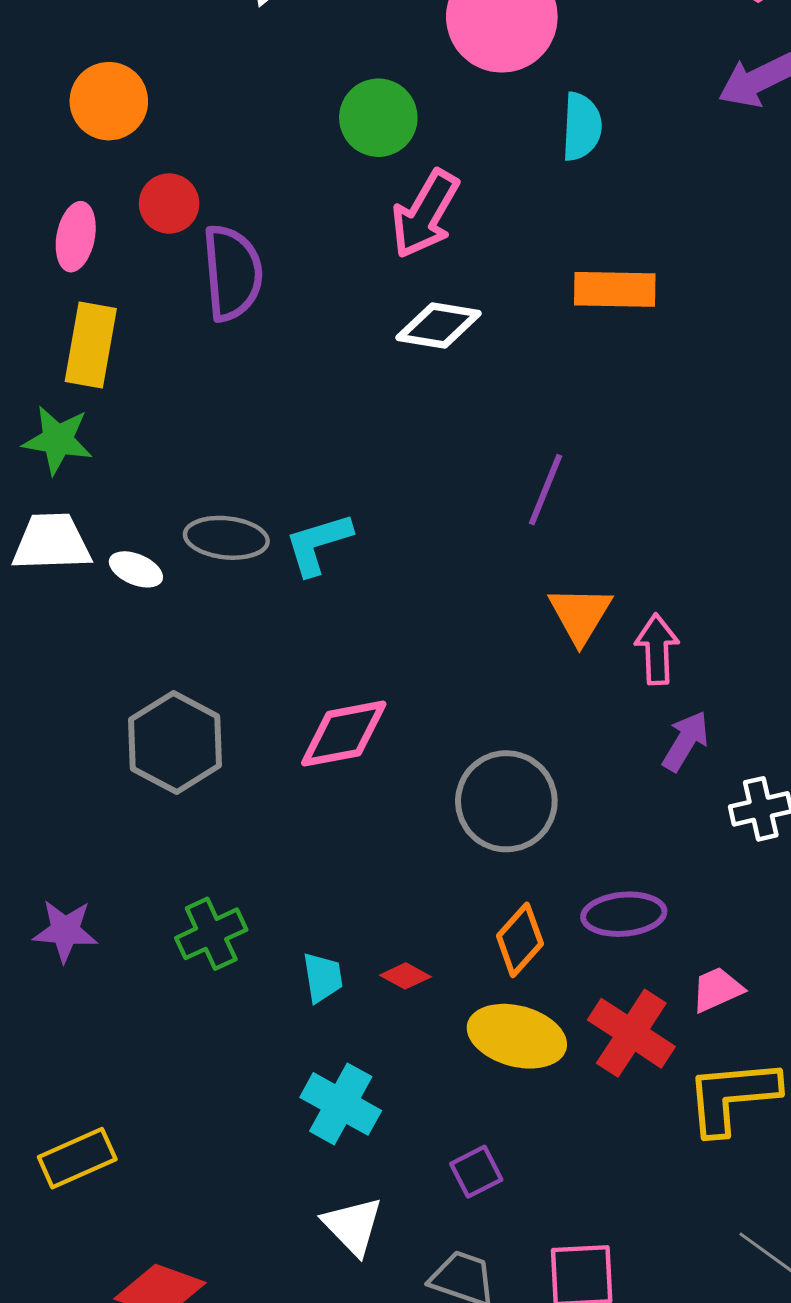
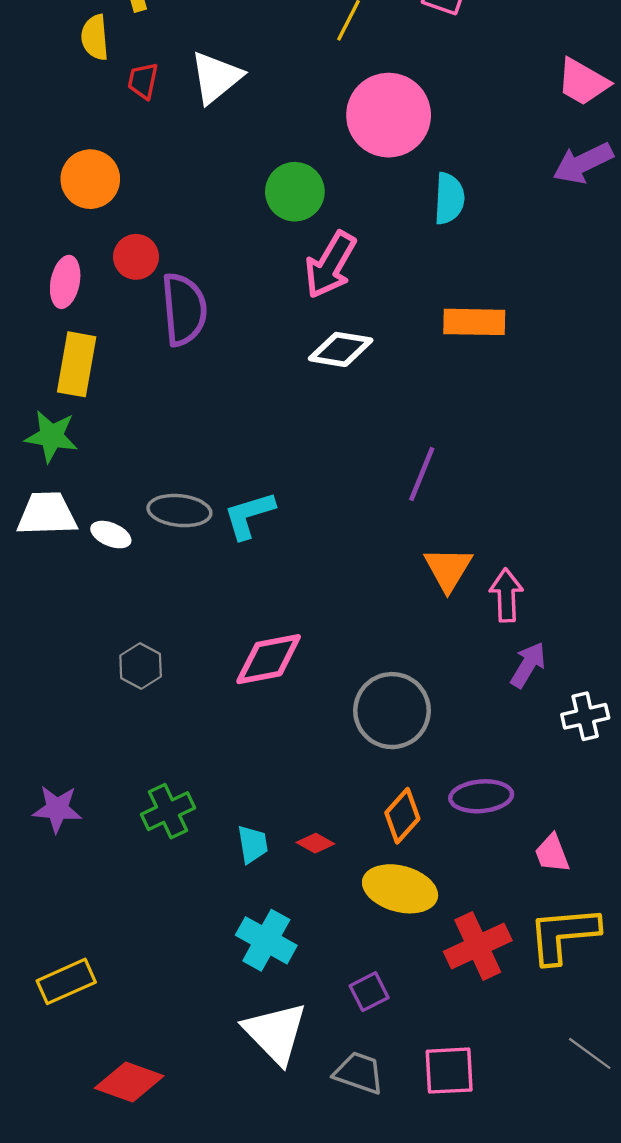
gray hexagon: (175, 743) -> (141, 666), size x0.6
pink trapezoid: (717, 989) -> (552, 853), turned -87
red cross: (631, 1033) -> (478, 946), moved, turned 32
white triangle: (353, 1226) -> (275, 1033), size x1.4

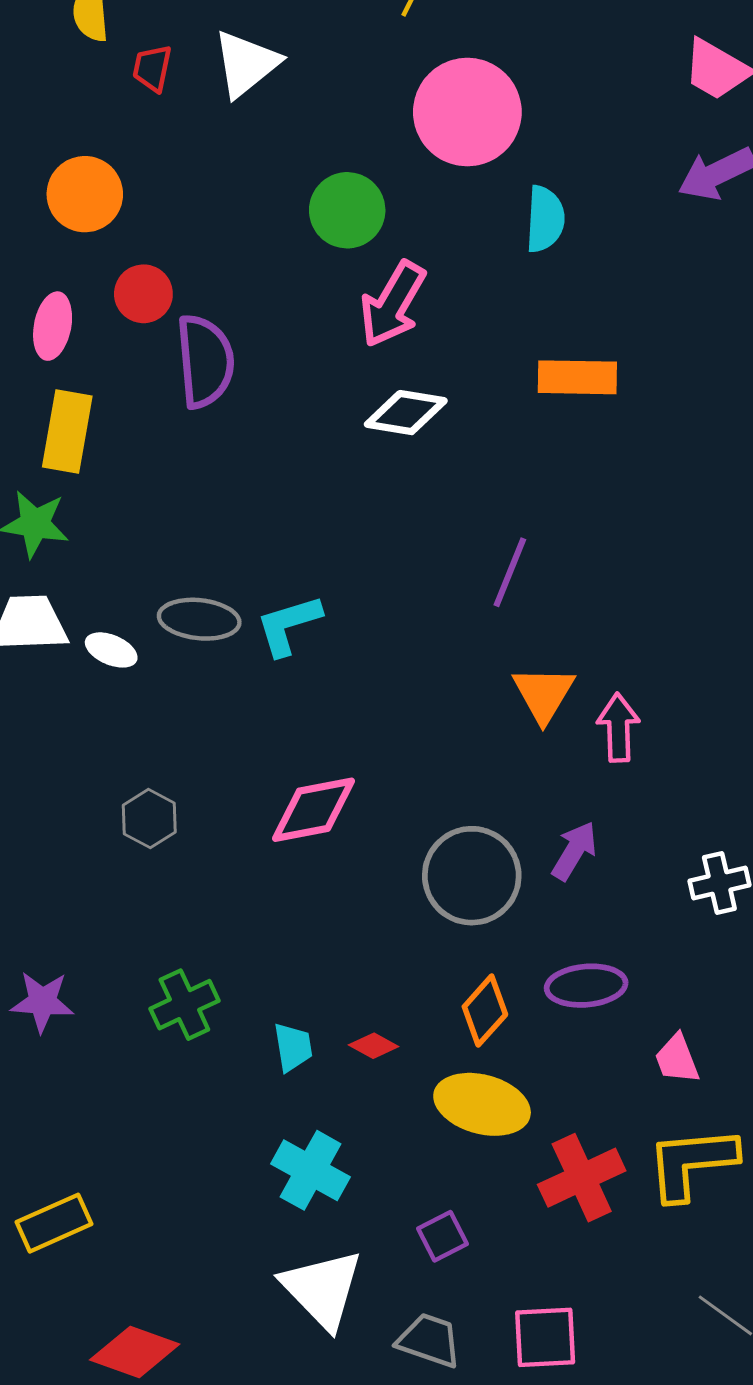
purple arrow: (528, 665) -> (574, 851), moved

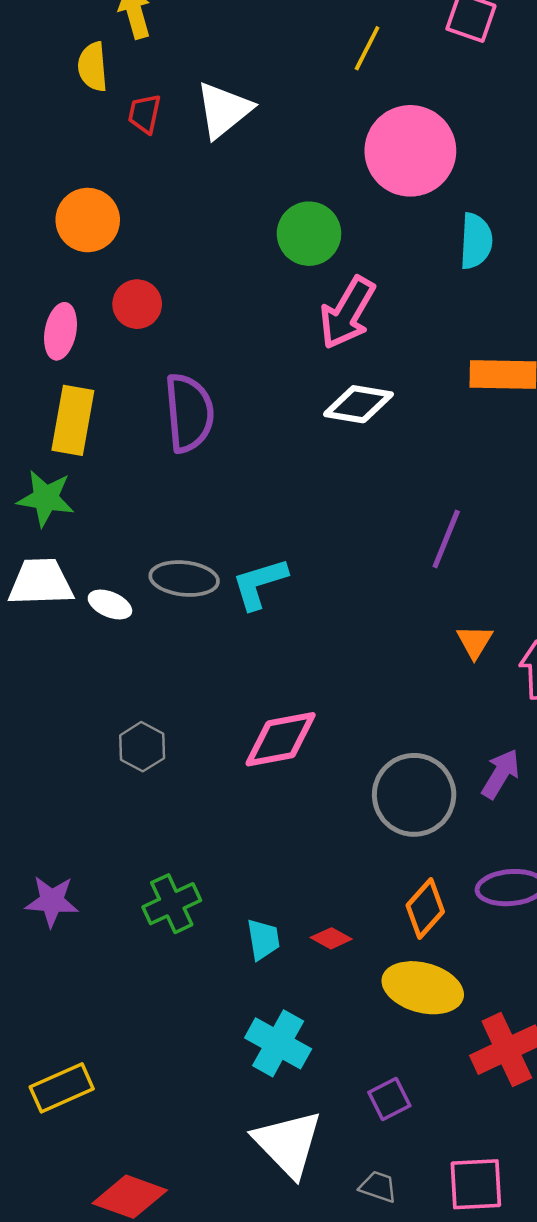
purple semicircle: (205, 361) -> (189, 413), moved
orange triangle: (544, 694) -> (475, 642), size x0.7
gray trapezoid: (429, 1340) -> (378, 1187), size x0.7

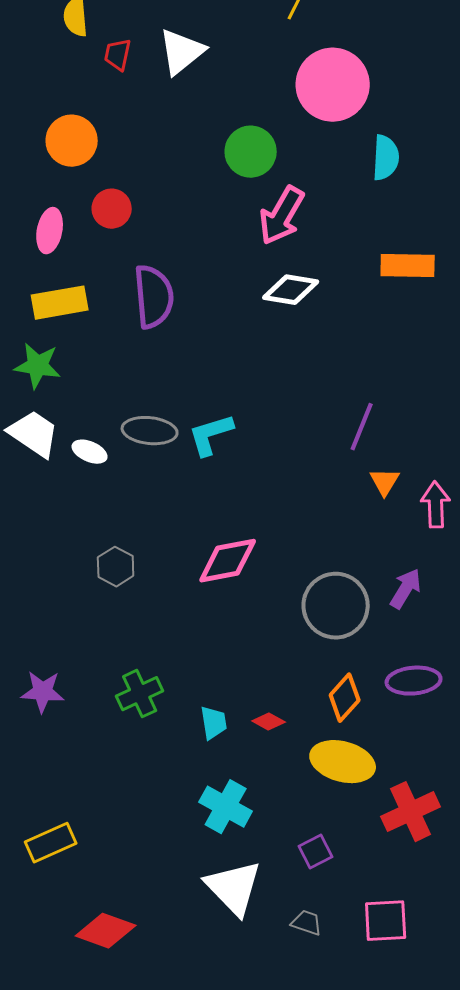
yellow rectangle: (73, 420) -> (60, 303), turned 70
purple line: (446, 539) -> (362, 427), moved
white trapezoid: (41, 582) -> (34, 434), turned 36

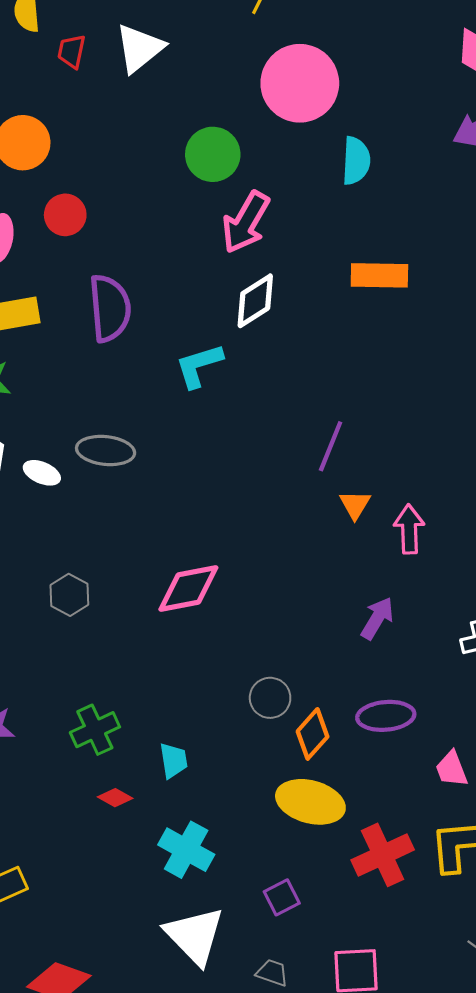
white diamond: (291, 290) -> (255, 301), turned -42
cyan L-shape: (211, 435) -> (199, 366), moved
gray circle: (336, 606) -> (270, 698), moved, size x0.6
red diamond: (269, 722) -> (115, 798), moved

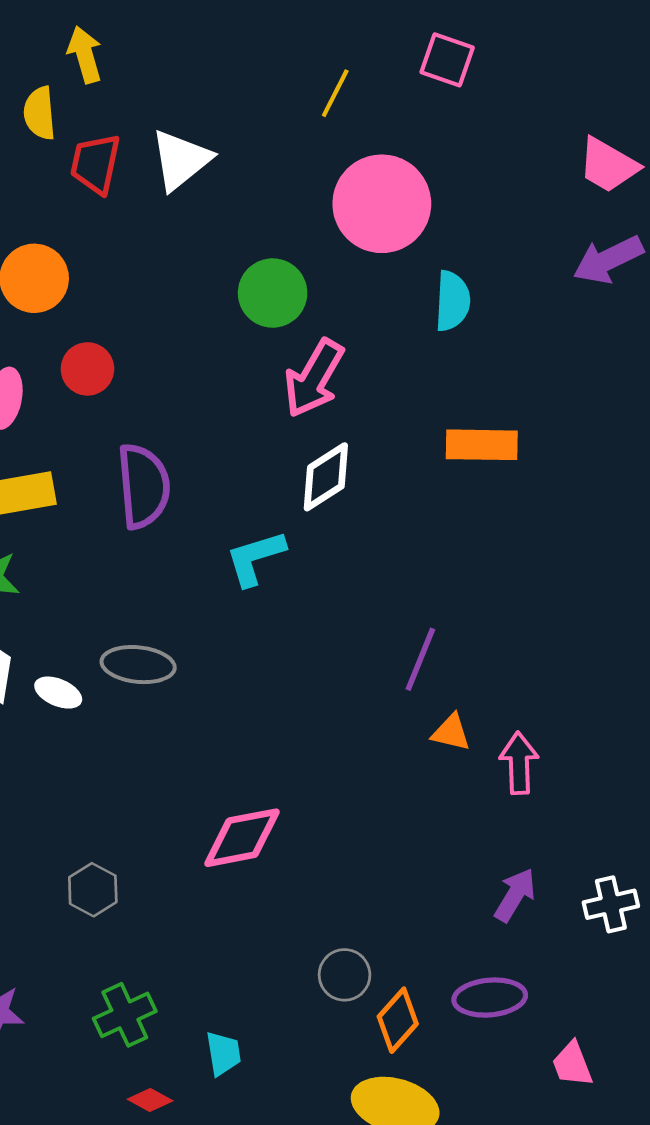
red trapezoid: (72, 51) -> (95, 164), size x1.4
orange triangle: (355, 505) -> (451, 732), turned -48
gray hexagon: (69, 595) -> (93, 890), moved
purple arrow: (377, 618) -> (515, 895), moved

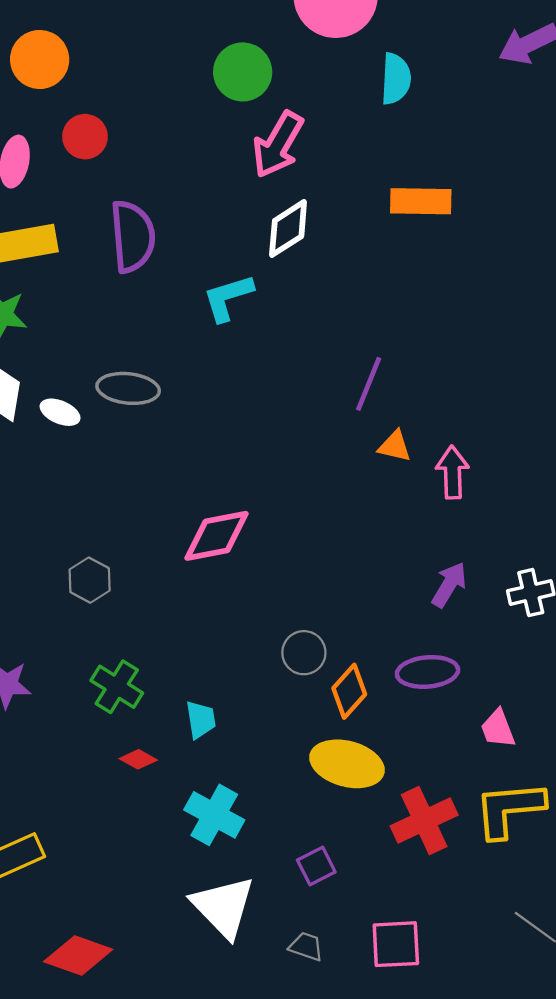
green cross: (125, 1015) -> (117, 687), turned -33

